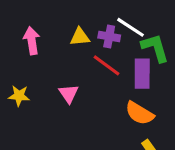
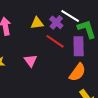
purple cross: (109, 37) -> (56, 22), turned 32
orange semicircle: (139, 113) -> (77, 72), turned -84

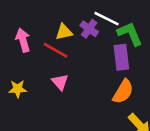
red line: (55, 41) -> (56, 50), moved

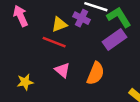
pink arrow: (23, 40) -> (21, 16), moved
purple rectangle: (121, 57) -> (114, 40), turned 70
orange semicircle: (123, 92) -> (96, 73), moved

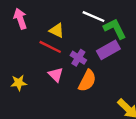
purple cross: (82, 18) -> (78, 58), moved
yellow triangle: (59, 24) -> (57, 30), turned 42

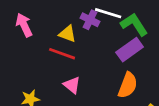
purple cross: (78, 58) -> (90, 20), moved
orange semicircle: (87, 81) -> (128, 85), moved

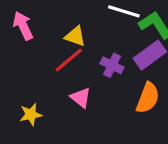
purple cross: (90, 20) -> (112, 65), moved
red line: (62, 54) -> (69, 60), turned -60

